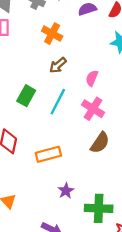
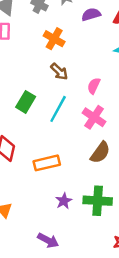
brown arrow: (58, 65) -> (59, 71), turned -96
green cross: (99, 208) -> (98, 201), moved

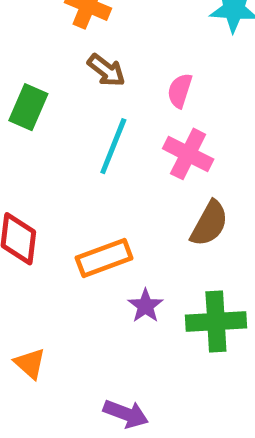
green rectangle: (26, 102) -> (28, 107), moved
purple star: (64, 201) -> (145, 306), moved

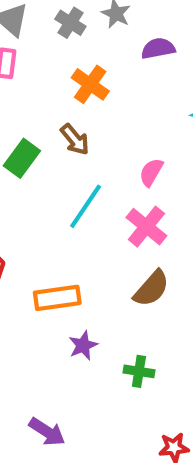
brown arrow: (106, 70) -> (75, 139), moved
green cross: (216, 322) -> (139, 371), size x0.6

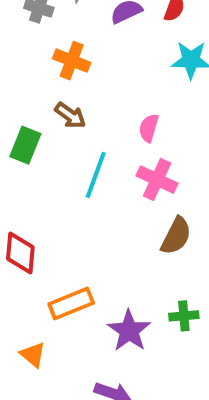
orange rectangle: (57, 298) -> (71, 303), moved
purple star: (83, 345) -> (129, 331), moved, size x1.5

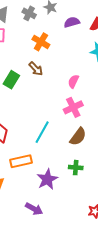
cyan line: (96, 175) -> (42, 132), moved
pink cross: (157, 180) -> (73, 107), turned 30
green cross: (184, 316) -> (76, 168), moved

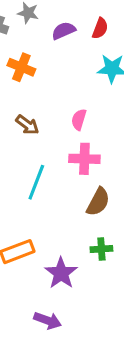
brown arrow: (36, 69) -> (27, 125), moved
pink cross: (73, 107) -> (84, 159), turned 36
cyan line: (42, 132) -> (36, 182), moved

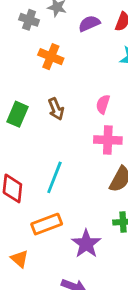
brown arrow: (27, 125) -> (56, 109), turned 30
cyan line: (36, 182) -> (54, 177), moved

